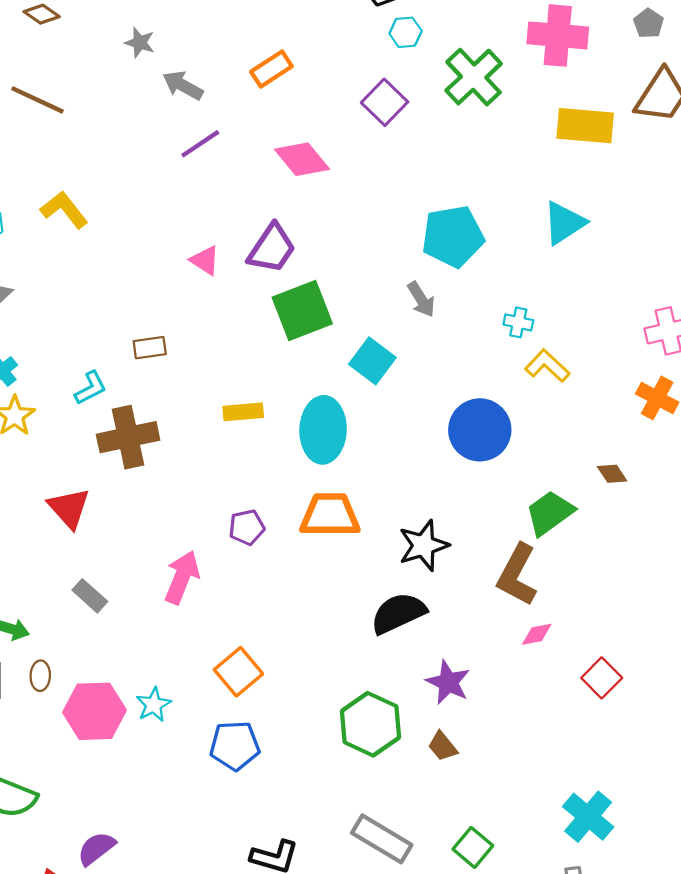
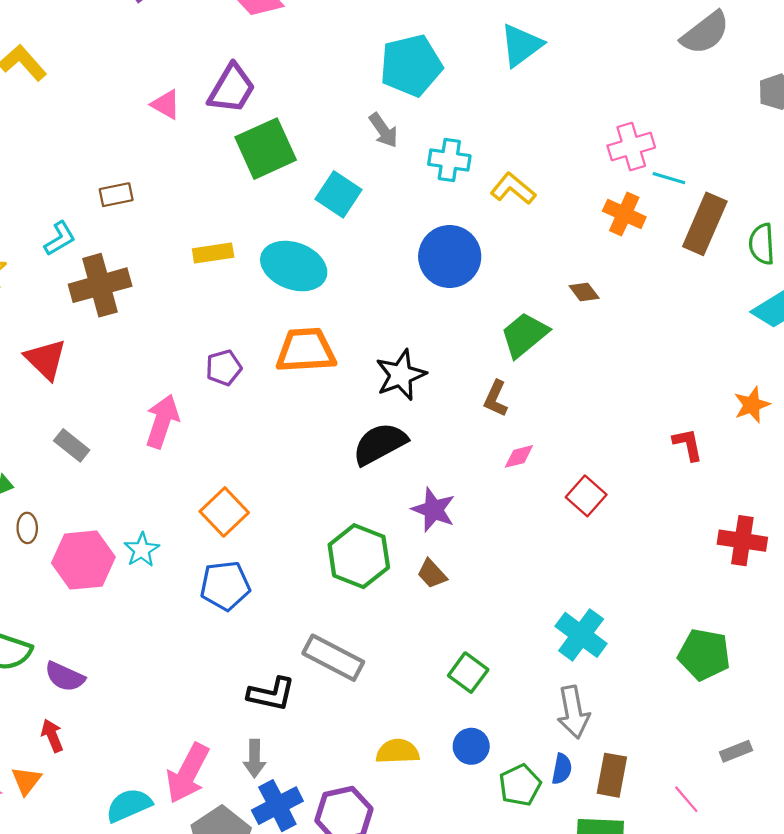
cyan cross: (518, 322) -> (449, 160), moved, size x1.4
cyan ellipse: (323, 430) -> (294, 266), turned -68
brown L-shape: (517, 575) -> (496, 399), size x0.6
gray rectangle: (382, 839) -> (333, 658), moved
purple semicircle: (96, 848) -> (65, 677), moved, turned -114

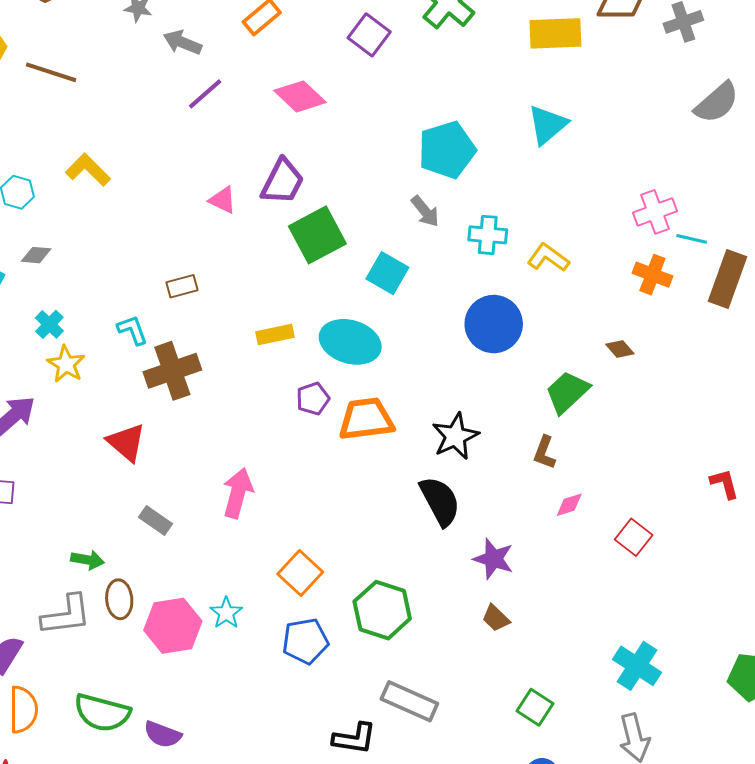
cyan L-shape: (60, 239) -> (132, 330), turned -76
purple pentagon: (224, 368) -> (313, 399), moved
black semicircle: (380, 444) -> (440, 501), turned 94
brown ellipse: (27, 528) -> (119, 599), size x1.4
green hexagon: (359, 556) -> (382, 610), moved

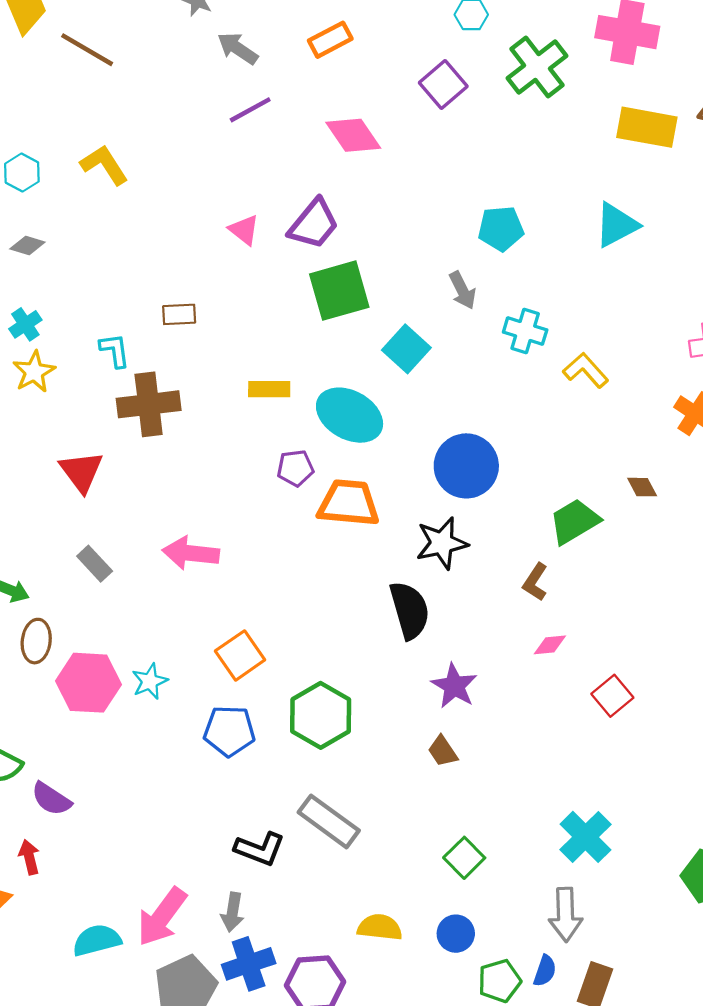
cyan pentagon: (447, 150) -> (501, 228), size x0.7
blue circle: (494, 324) -> (466, 466), moved
pink arrow: (238, 493) -> (191, 553), turned -111

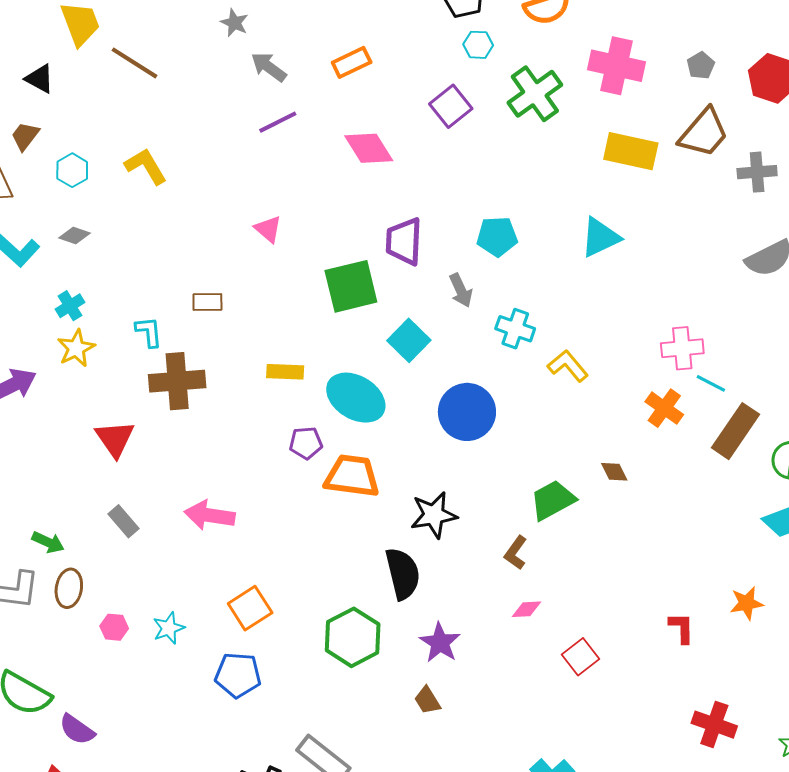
purple trapezoid: (314, 224) -> (404, 241), moved, turned 141
blue circle: (466, 466) -> (467, 412), moved
pink hexagon: (89, 683) -> (114, 627), size x0.5
green hexagon: (321, 715) -> (353, 637), moved

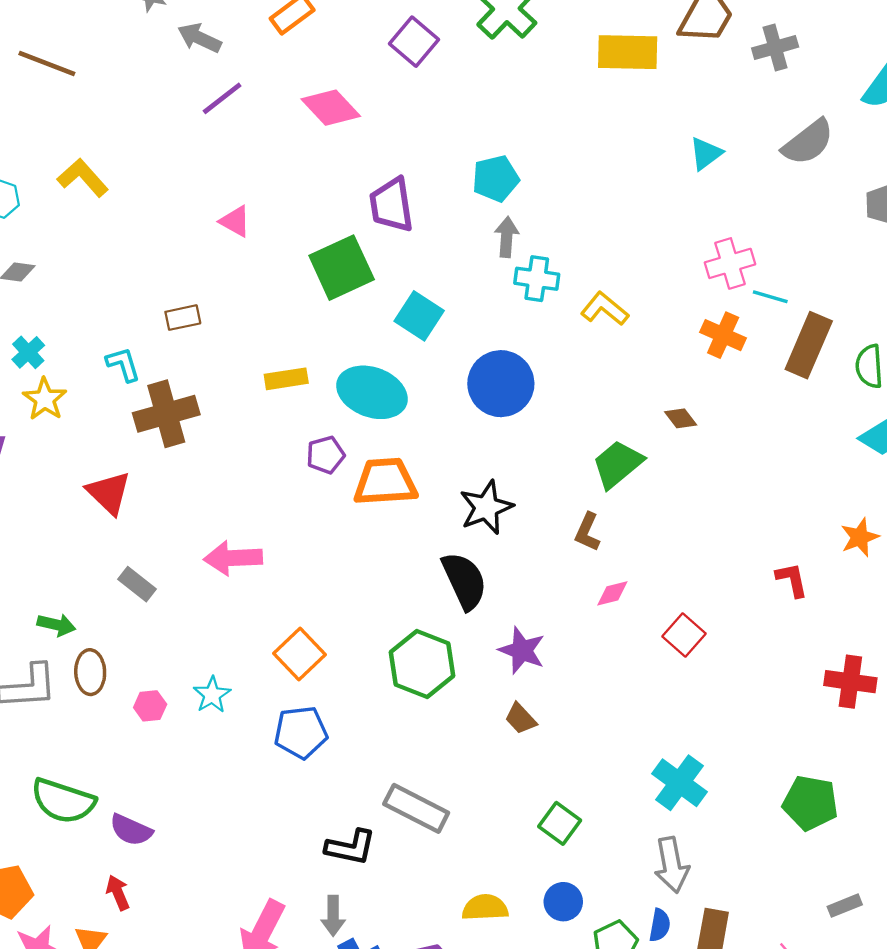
cyan triangle: (600, 237) -> (706, 153), moved, size x0.7
gray arrow: (461, 290) -> (507, 237), moved, turned -140

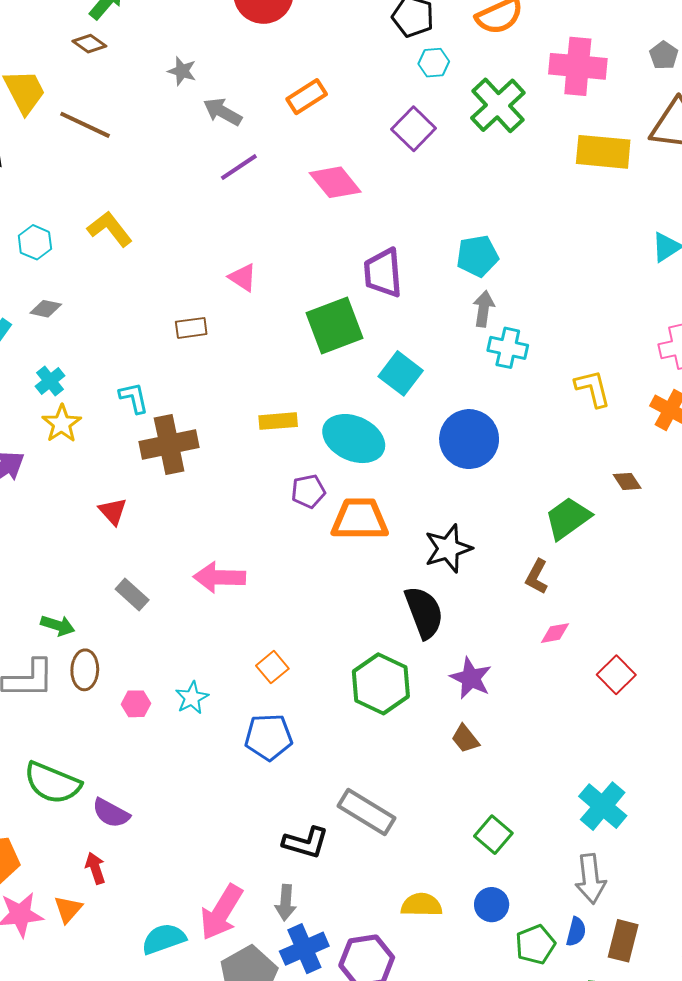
yellow L-shape: (605, 309) -> (593, 388), moved, turned 33
brown rectangle: (183, 318) -> (191, 328), moved
red triangle: (109, 493) -> (113, 511), size x0.7
orange square: (299, 654) -> (272, 667), size x0.7

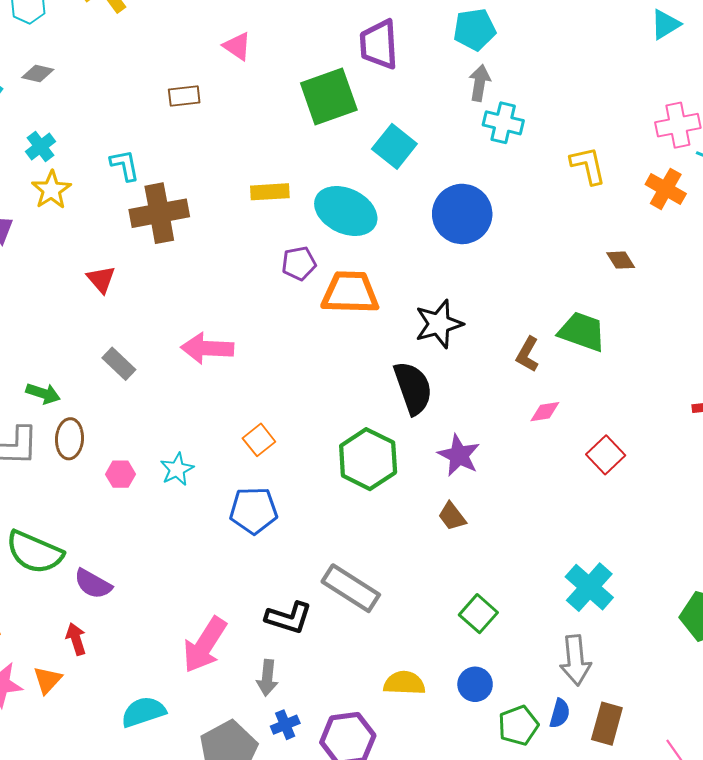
green trapezoid: (568, 518) -> (582, 332), moved, turned 54
pink arrow: (221, 912) -> (205, 645), moved
blue cross: (304, 949) -> (285, 725), size x0.6

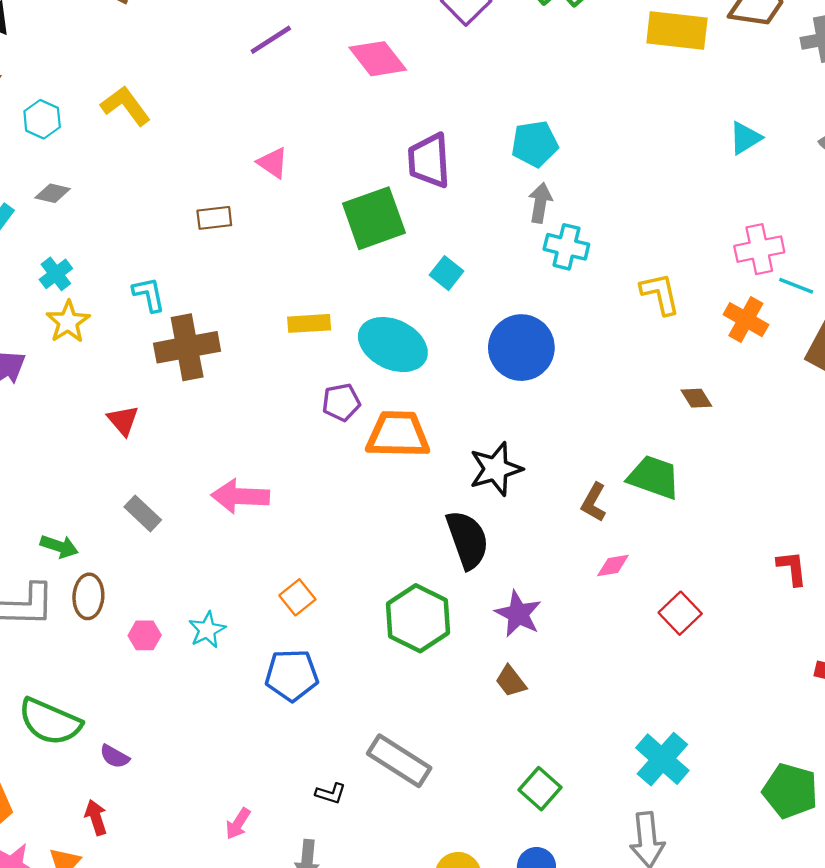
cyan square: (394, 146) -> (447, 273), size x0.7
purple semicircle: (93, 584) -> (115, 756), size x0.7
black L-shape: (289, 618) -> (331, 793), size x0.6
pink arrow: (205, 645) -> (238, 824), size x0.5

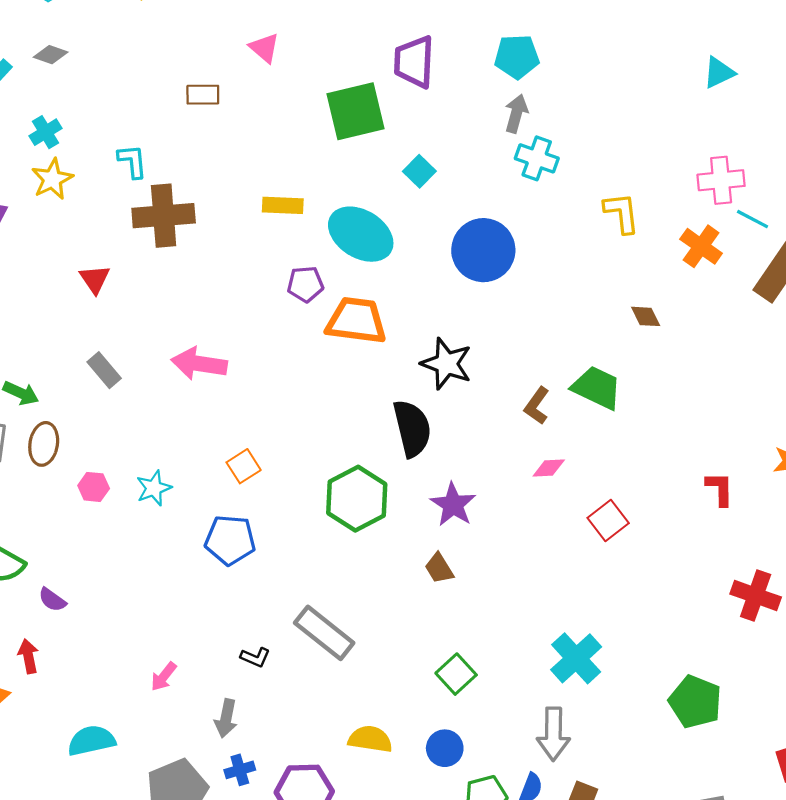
black star: (496, 469) -> (446, 364), turned 30

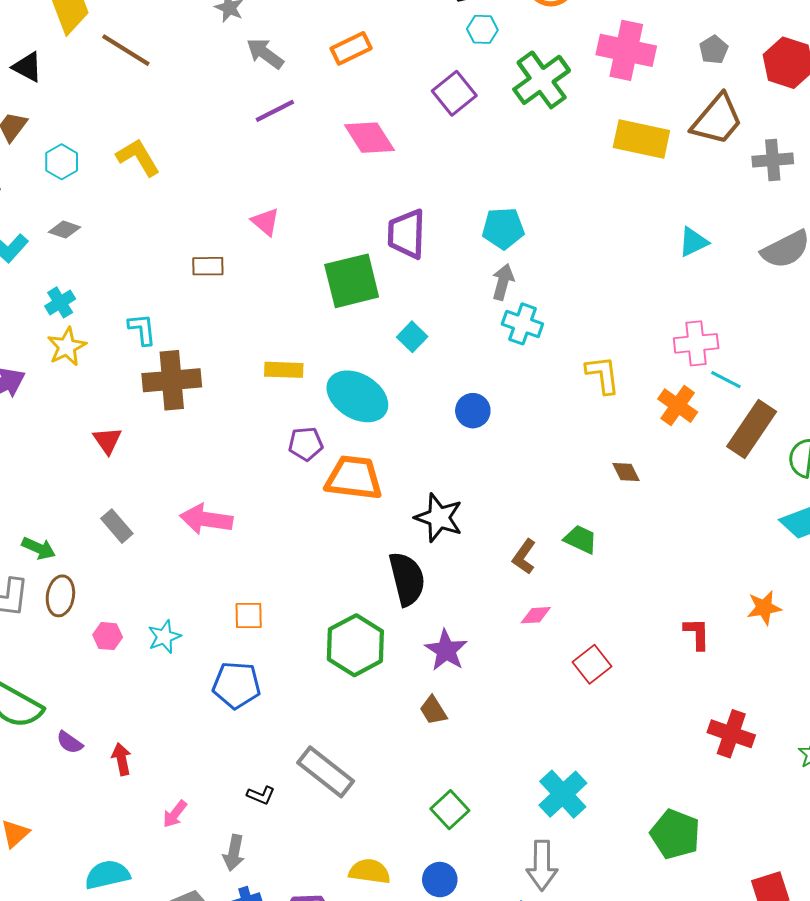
blue circle: (483, 250) -> (473, 411), size x0.6
green trapezoid: (597, 388) -> (581, 539), size x0.7
orange square: (244, 466) -> (249, 616), turned 32
red arrow: (28, 656) -> (122, 759), moved

